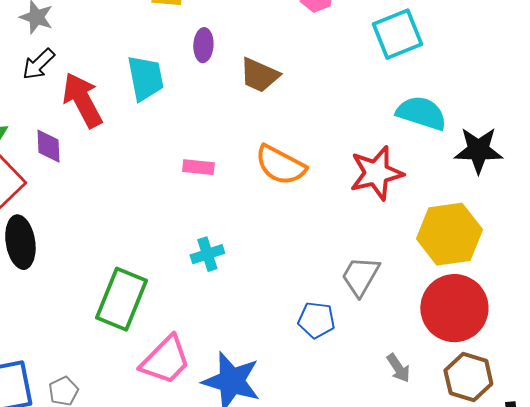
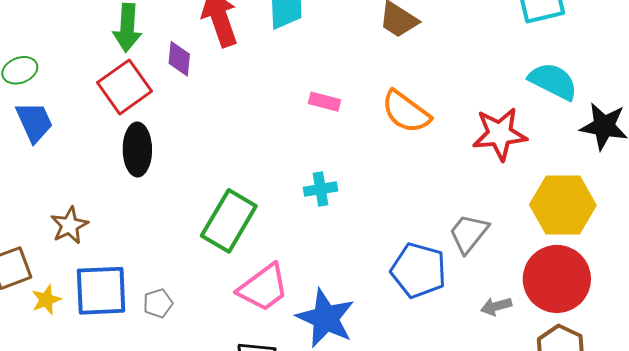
blue pentagon: (316, 320) -> (419, 270), size x1.5
gray arrow: (398, 368) -> (496, 306), moved, turned 100

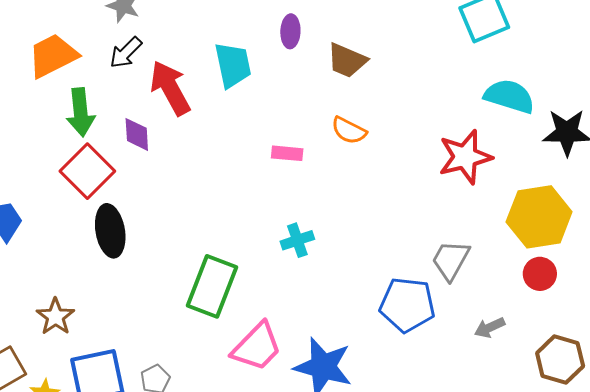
orange semicircle: (406, 112) -> (349, 130), moved, size x0.7
red circle: (557, 279) -> (540, 274), moved, size x0.5

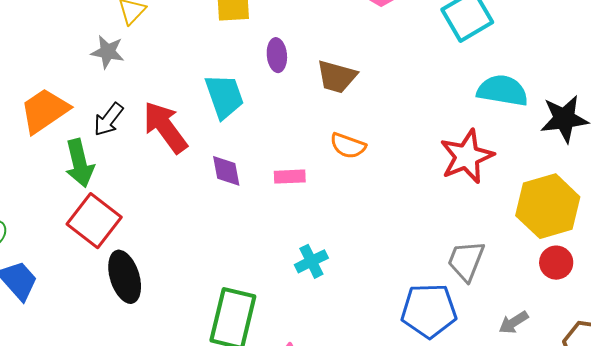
black arrow: (126, 53) -> (108, 119), moved
purple diamond: (137, 134) -> (226, 171), moved

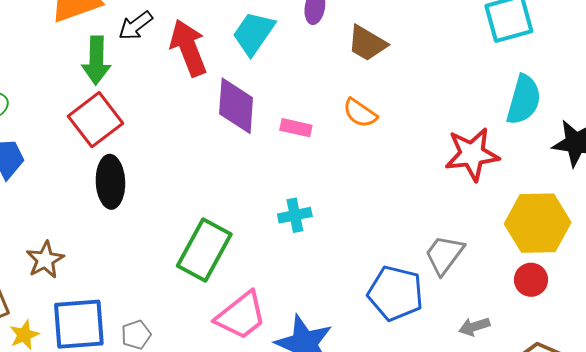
cyan semicircle: (502, 91) -> (524, 100), turned 81
cyan trapezoid: (224, 96) -> (253, 33), turned -141
purple diamond: (226, 171) -> (236, 106), size x1.6

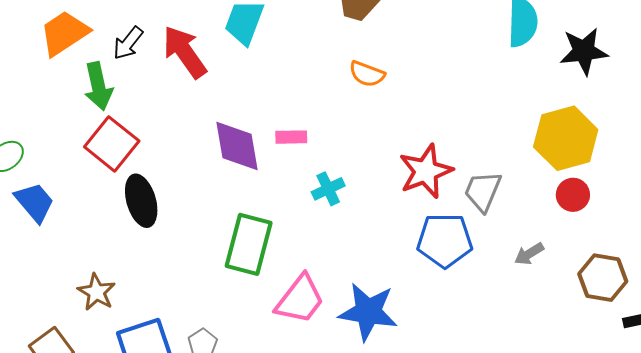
purple diamond: (236, 106) -> (237, 146), moved
pink rectangle: (296, 128) -> (291, 137), moved
red star: (472, 154) -> (426, 171), moved

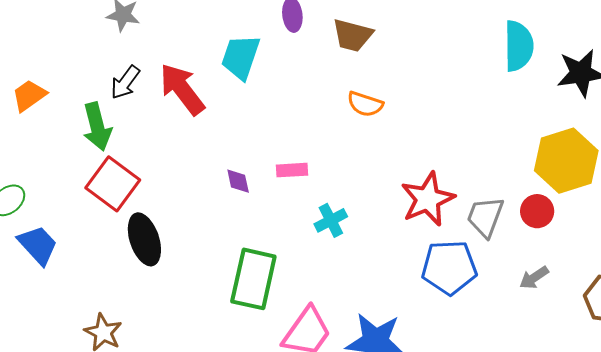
orange trapezoid: (64, 33) -> (29, 95), moved, size x0.7
purple diamond: (237, 146) -> (238, 181), size x0.5
red circle: (573, 195) -> (537, 211), moved

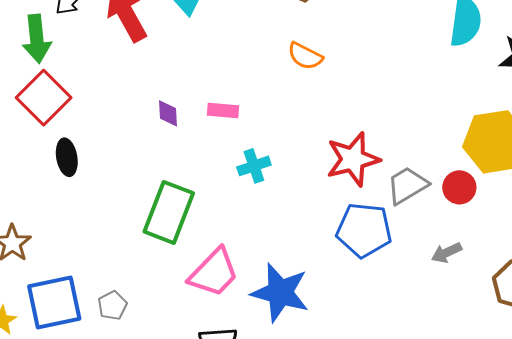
gray trapezoid: (485, 217) -> (407, 185), turned 30
black ellipse: (144, 239) -> (67, 157), size x0.7

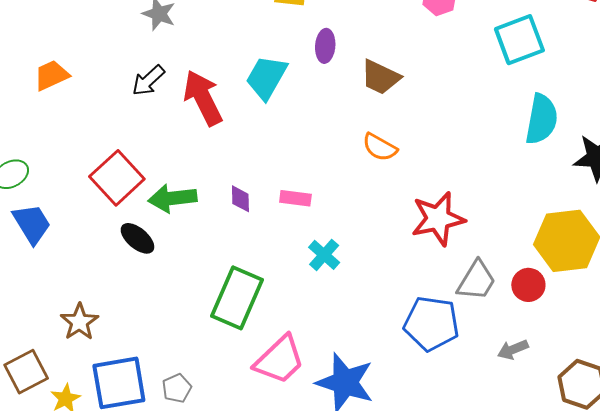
green arrow: (37, 39) -> (172, 198), moved, turned 87
black ellipse: (67, 157) -> (137, 238), turned -42
red star: (353, 159) -> (438, 219), moved
cyan cross: (254, 166) -> (324, 255), turned -32
gray trapezoid: (407, 185) -> (477, 281), turned 150

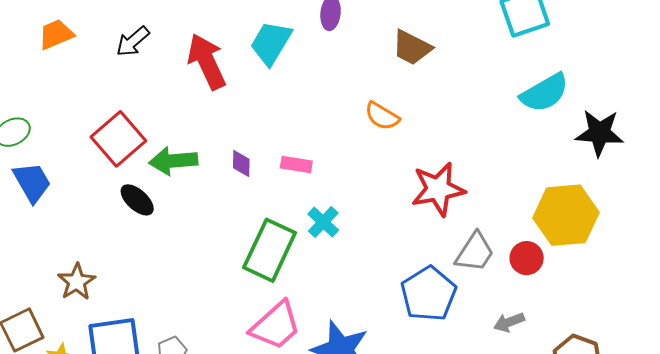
brown trapezoid: (380, 77) -> (412, 48), moved
black arrow: (148, 81) -> (133, 41), moved
cyan semicircle: (541, 119) -> (545, 93), turned 48
green rectangle: (237, 298) -> (270, 250), moved
blue pentagon: (431, 324) -> (428, 294), turned 30

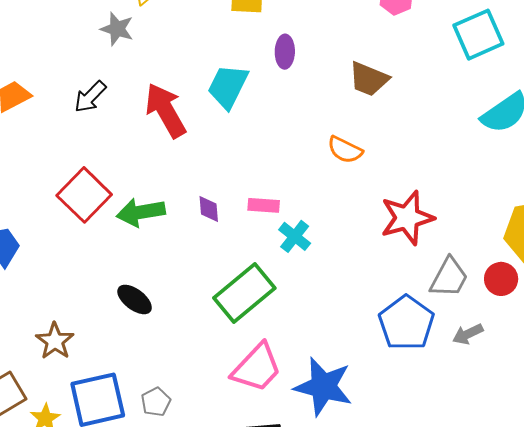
black ellipse: (137, 200) -> (135, 299), moved
cyan cross: (323, 222) -> (295, 236), moved
green rectangle: (270, 250) -> (244, 293), turned 30
gray arrow: (509, 322) -> (468, 334), moved

